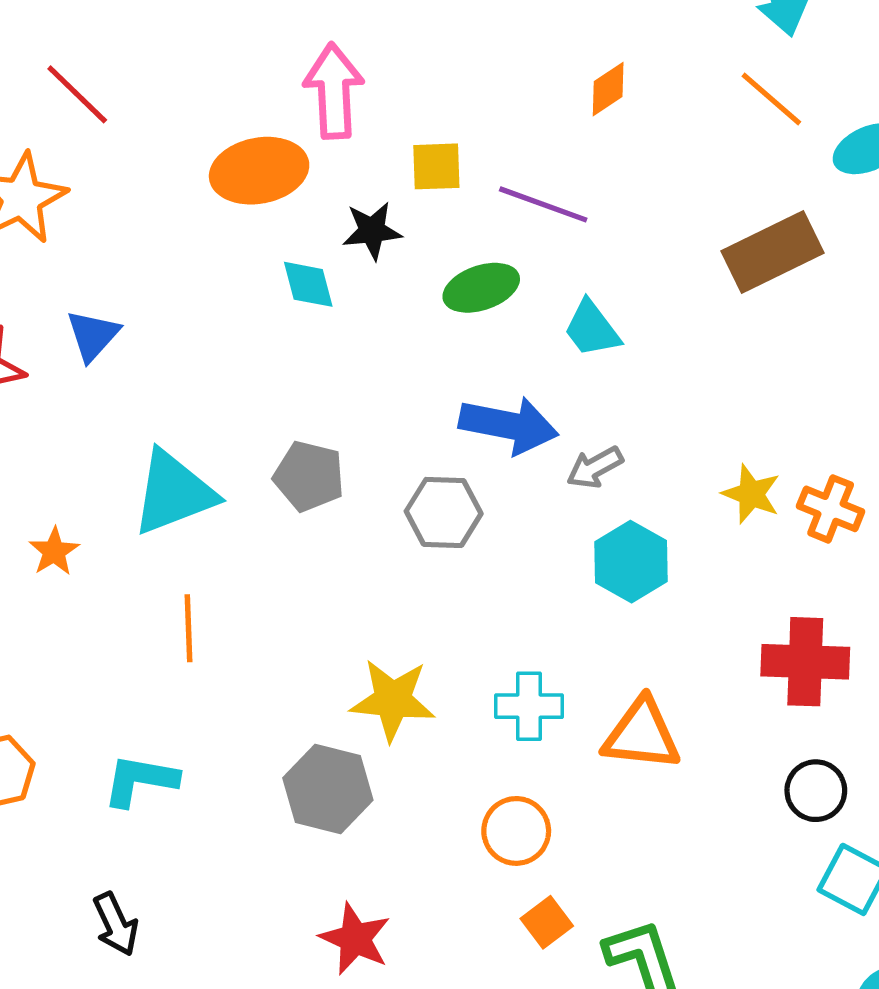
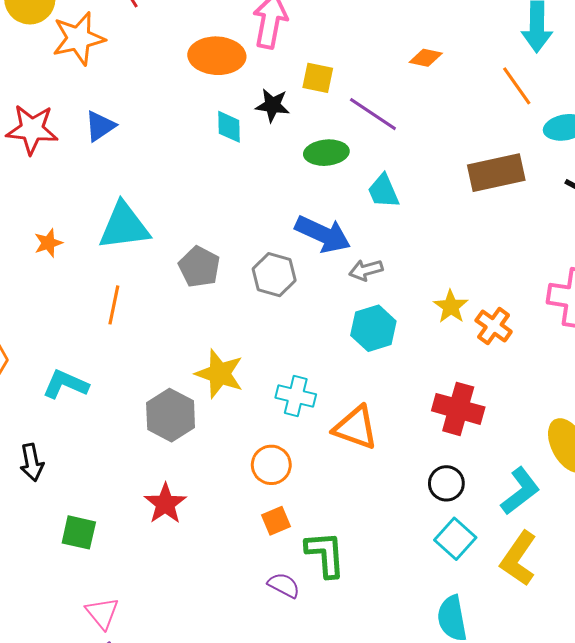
orange diamond: (608, 89) -> (426, 58), turned 32
gray pentagon: (309, 476) -> (199, 267), moved

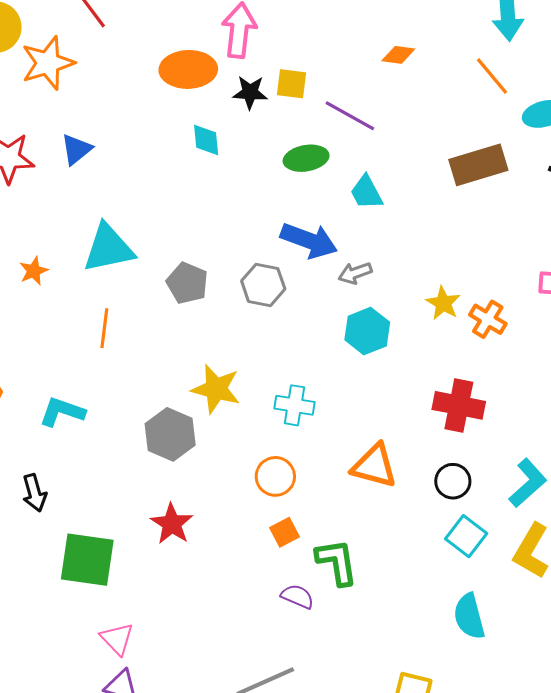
black star: (273, 105) -> (250, 92), moved
orange triangle: (356, 428) -> (374, 466), moved
green square: (79, 532) -> (87, 560), size x1.6

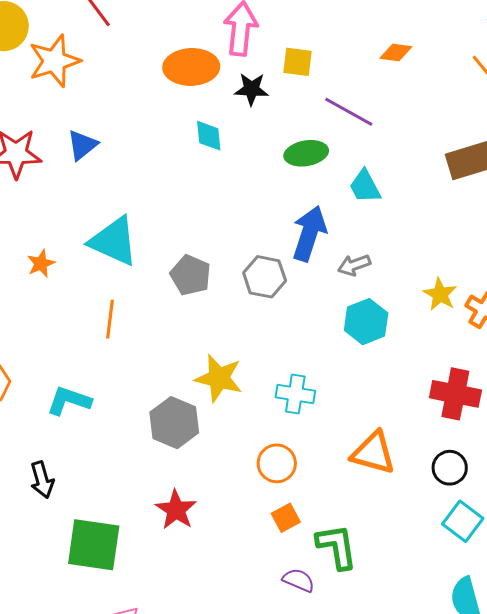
yellow square: (291, 84) -> (297, 62), moved
blue arrow: (309, 240) -> (309, 233), turned -92
cyan triangle: (108, 248) -> (114, 241), turned 36

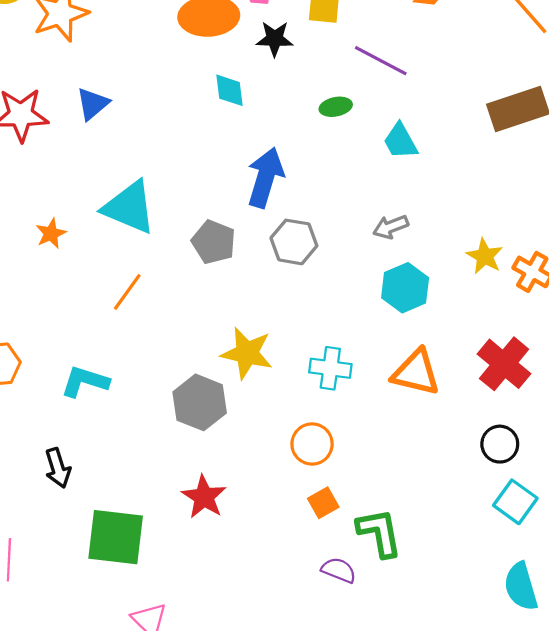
green ellipse: (306, 153) -> (336, 107), size x0.7
blue arrow: (309, 233) -> (265, 178), moved
orange line: (110, 319) -> (127, 292), turned 30
red cross: (455, 394) -> (504, 364), turned 30
orange triangle: (373, 453) -> (416, 373), moved

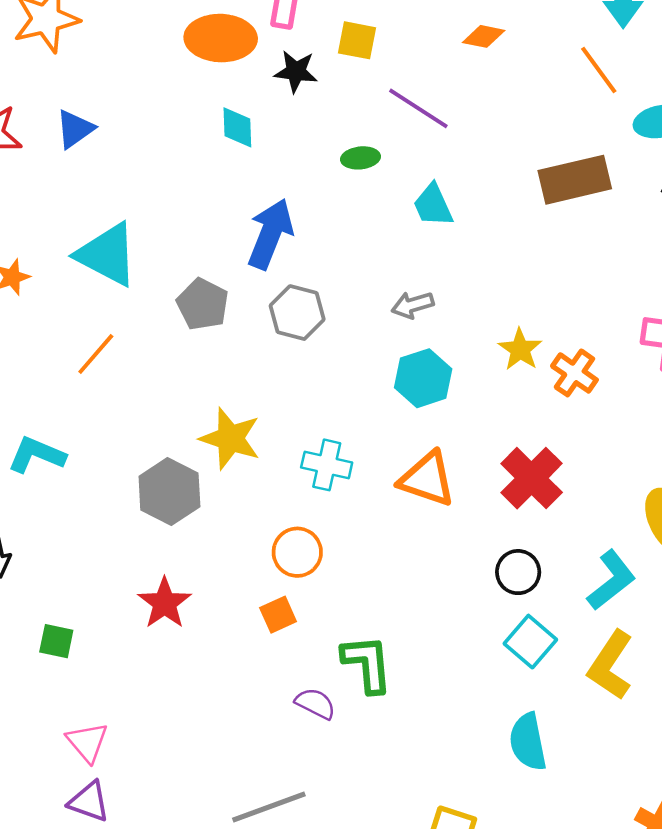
orange square: (323, 503) -> (278, 615), moved
green square: (116, 537) -> (56, 641), size x0.5

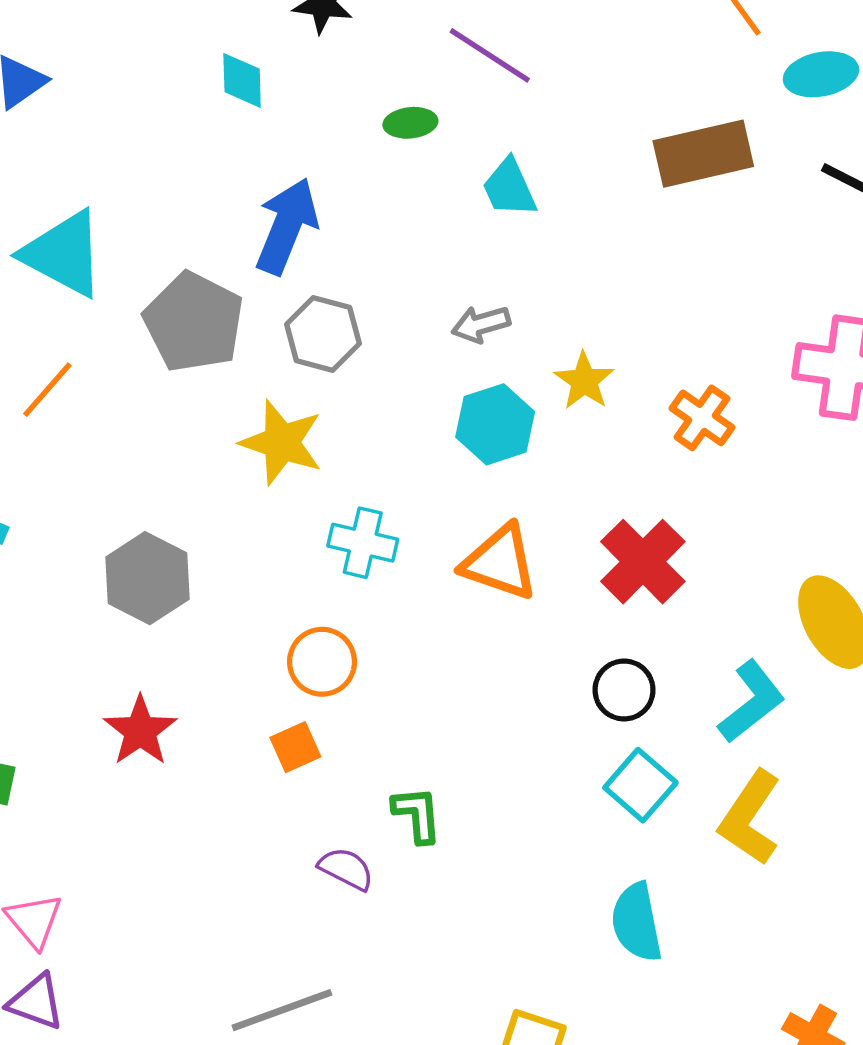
gray pentagon: (203, 304) -> (194, 322), size x1.4
yellow star: (520, 349) -> (584, 381), moved
yellow star: (230, 438) -> (282, 442), moved
green L-shape: (367, 664) -> (417, 815), size x0.7

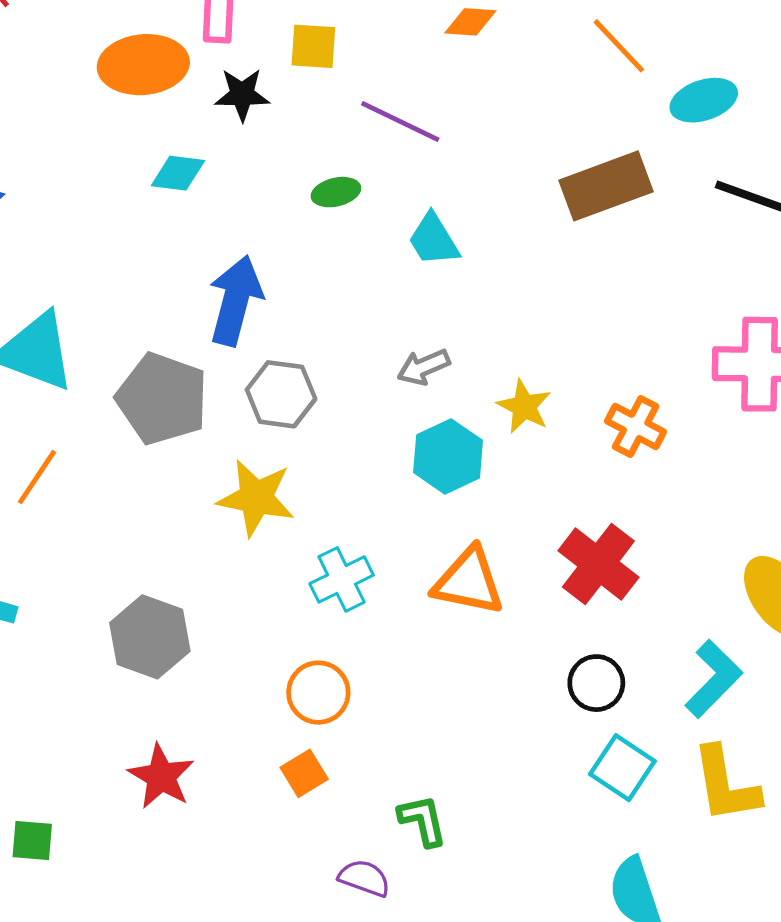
cyan diamond: (242, 80) -> (178, 173), turned -74
cyan cross: (363, 543) -> (342, 579), turned -32
yellow L-shape: (750, 818) -> (726, 785), turned -36

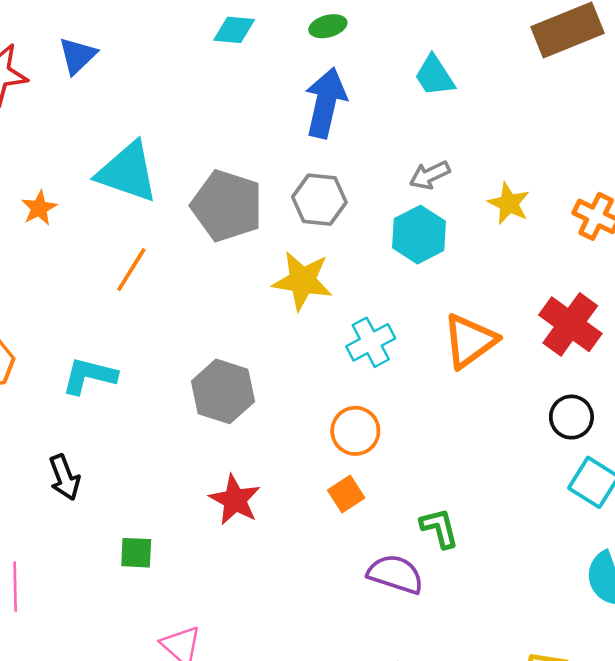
green ellipse: (336, 192) -> (328, 26), moved
blue arrow: (236, 300) -> (326, 103), moved
cyan hexagon: (448, 456) -> (419, 235), moved
orange triangle: (469, 581) -> (470, 341), turned -46
purple semicircle: (364, 878) -> (395, 574), size x1.4

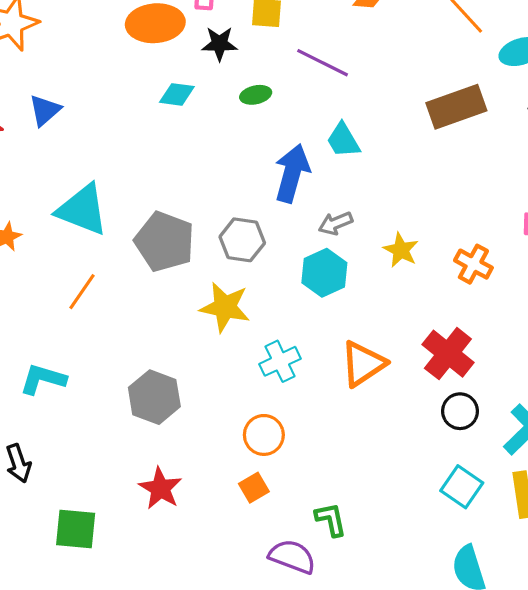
blue arrow: (326, 103) -> (292, 173), moved
black circle: (571, 417) -> (460, 411), moved
green square: (136, 553) -> (76, 529), size x1.5

